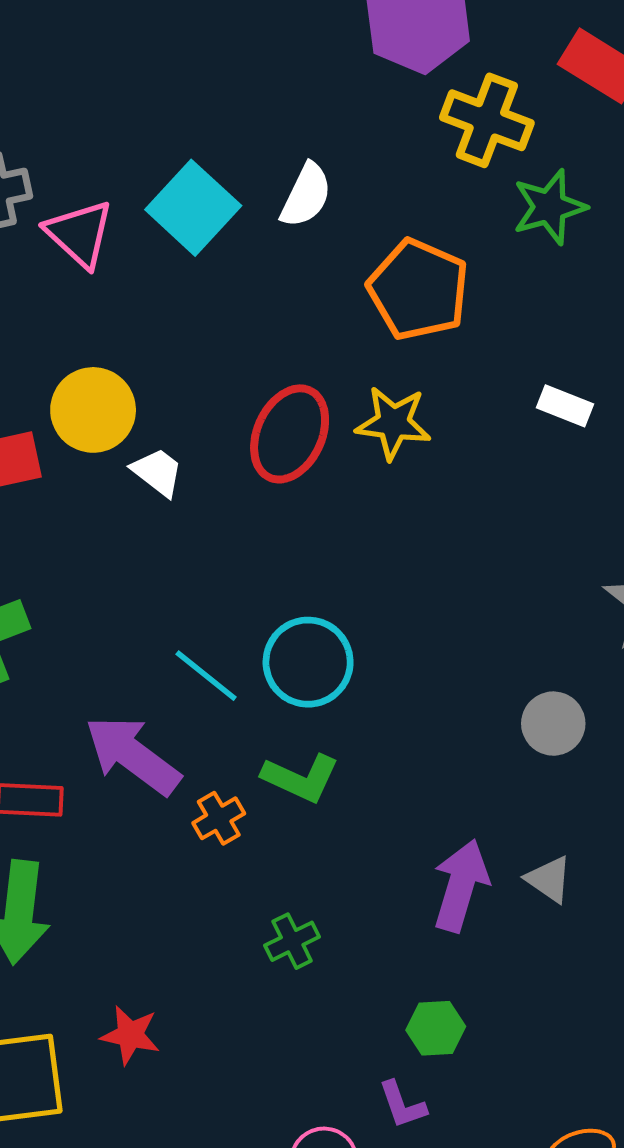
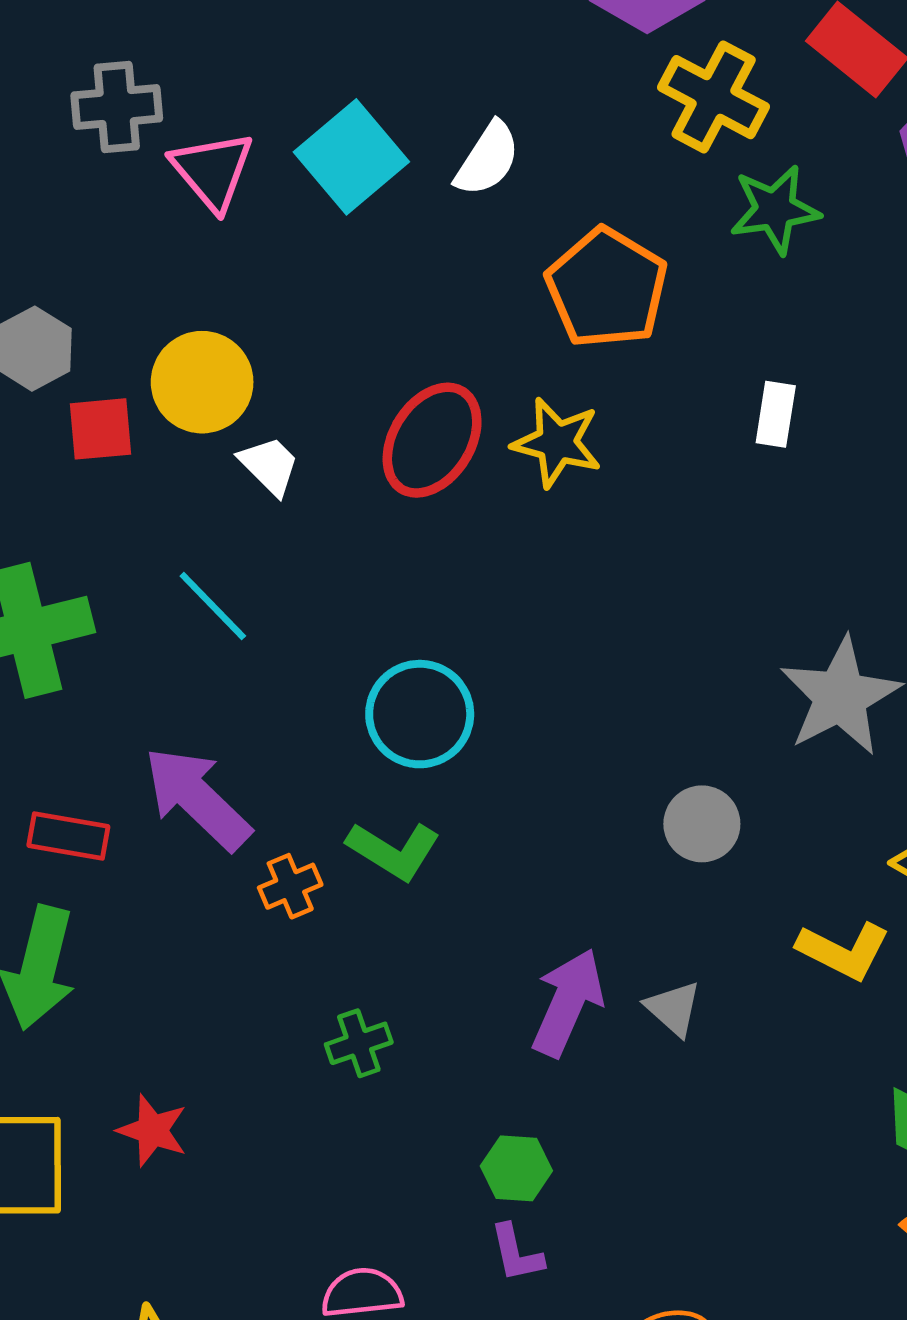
white rectangle: (565, 406) -> (776, 414), moved, turned 70
cyan line: (206, 676) -> (213, 606), moved
purple L-shape: (402, 1105) -> (516, 1253), moved

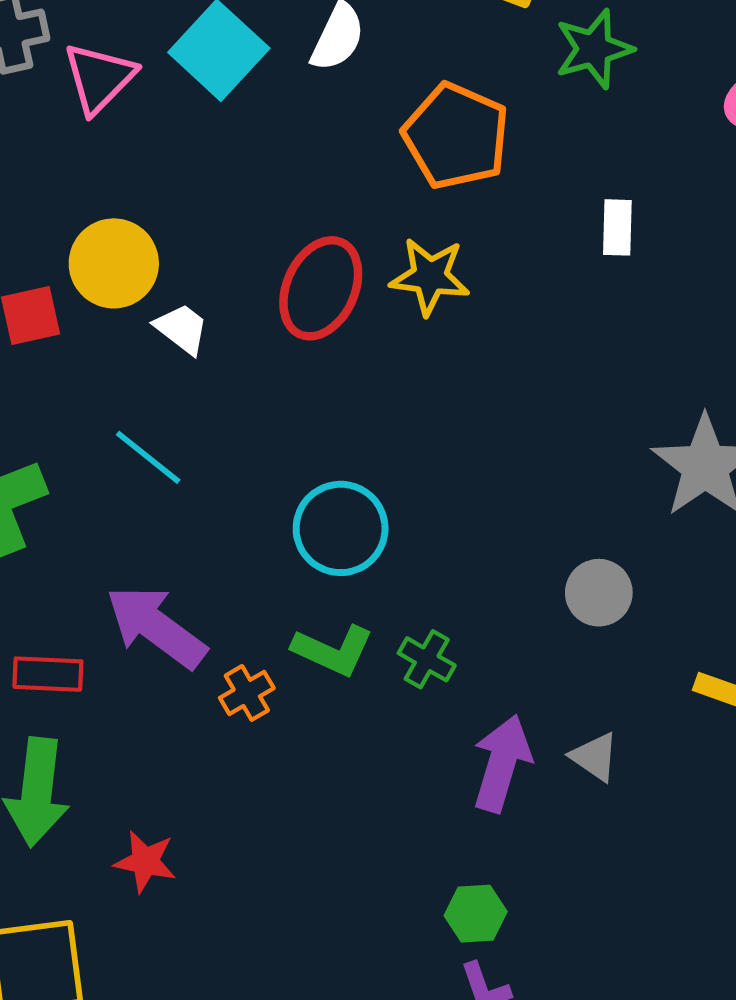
pink triangle: (212, 171) -> (99, 78), turned 32
green cross: (359, 1043) -> (427, 659), moved, turned -34
red star: (152, 1130) -> (145, 862), moved

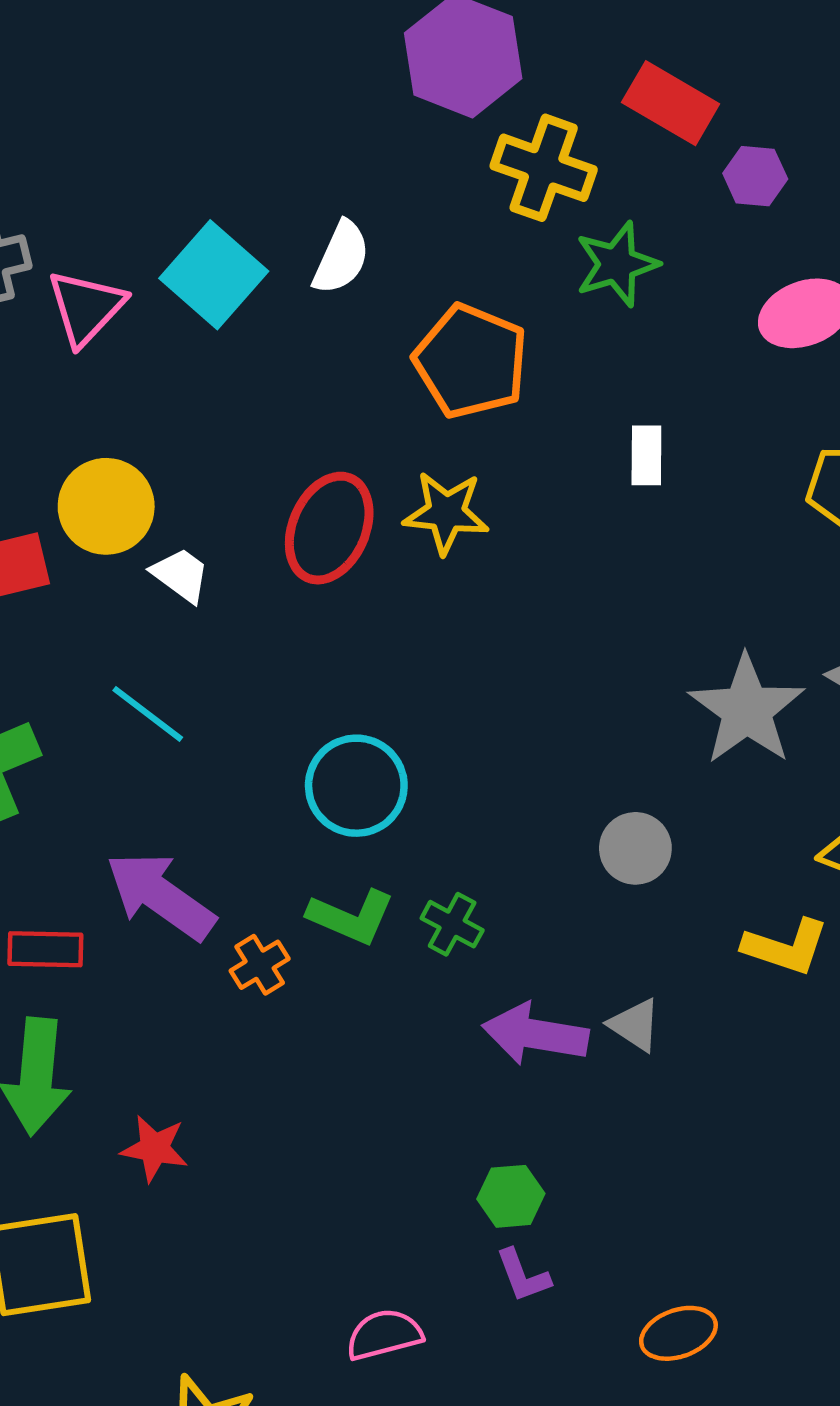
purple arrow: (502, 763) -> (535, 1034), turned -96

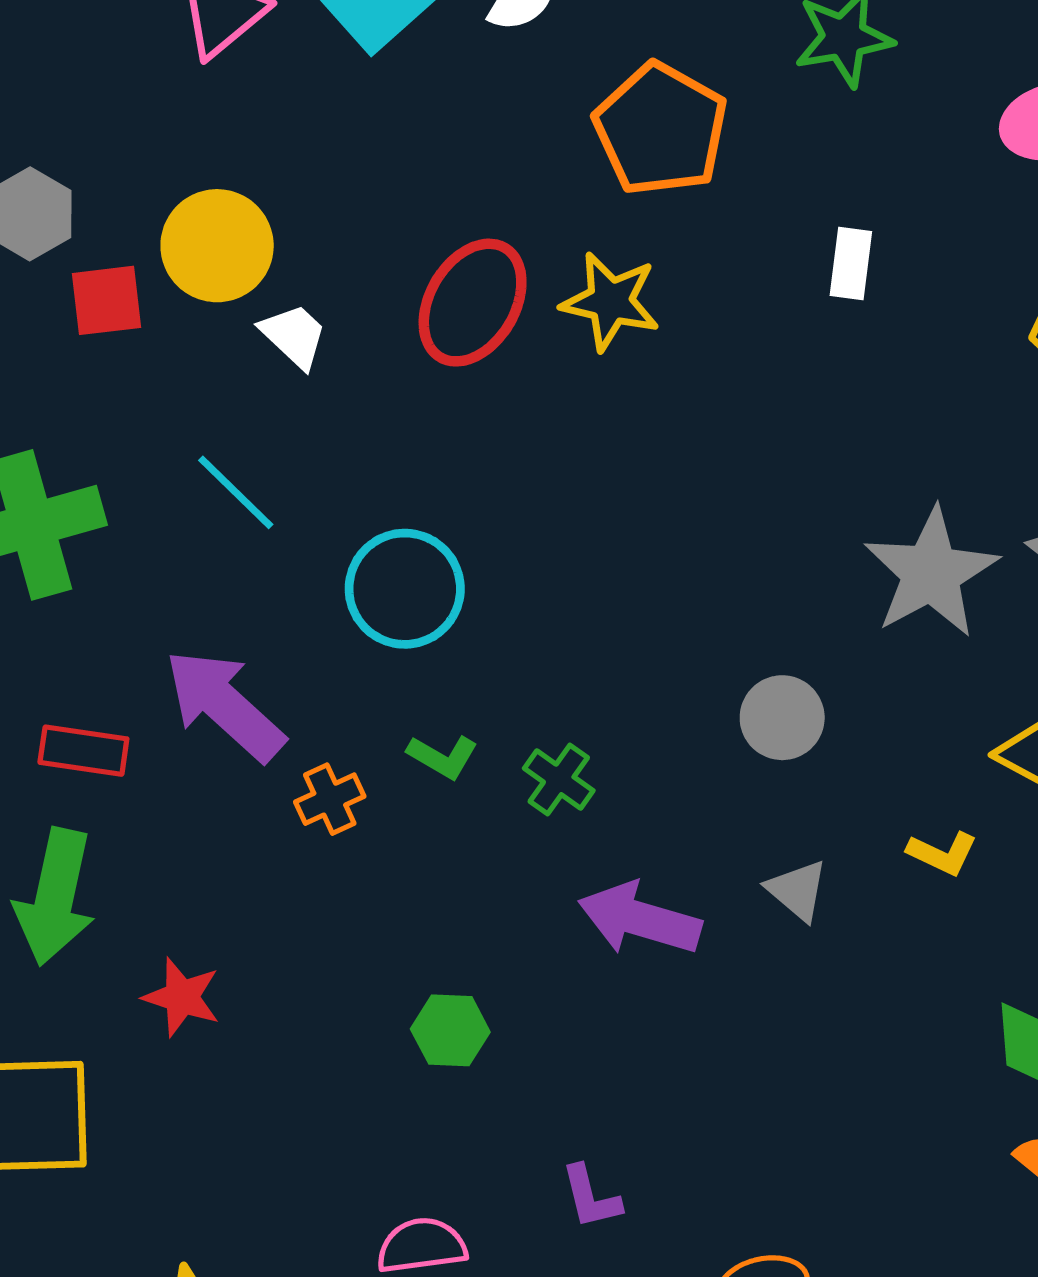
cyan circle: (356, 786) -> (405, 589), moved
green L-shape: (351, 917) -> (443, 757), size x0.7
yellow L-shape: (786, 947) -> (942, 853), size x0.7
gray triangle: (635, 1025) -> (797, 890), moved
green hexagon: (511, 1196) -> (450, 1030), moved

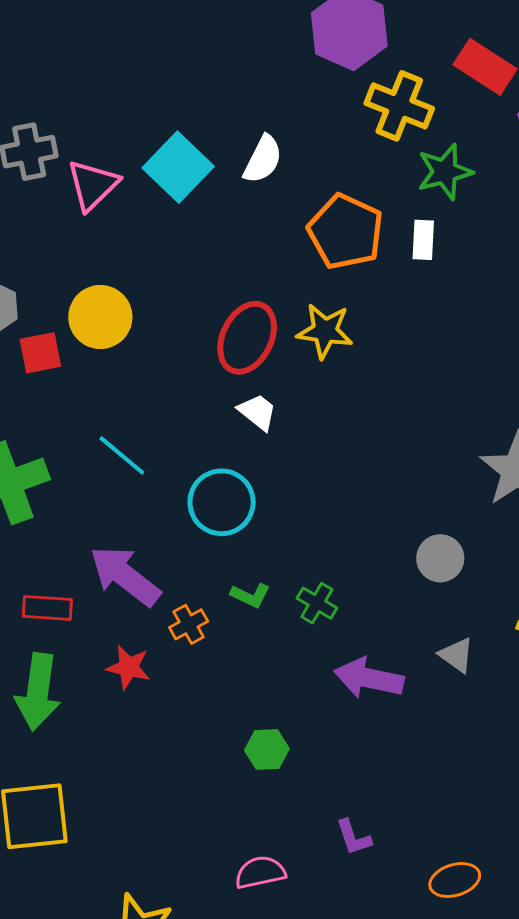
white rectangle: (851, 264) -> (423, 240), moved
white trapezoid: (294, 336) -> (257, 412), moved
red star: (182, 997) -> (128, 667), moved

